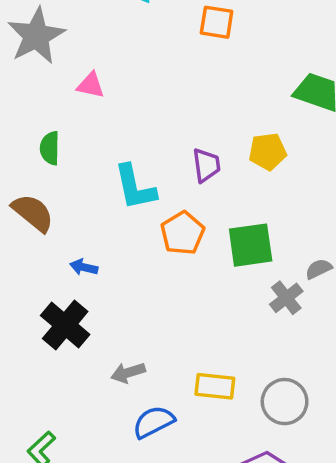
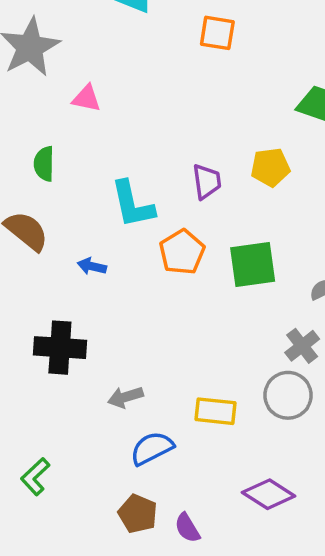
blue arrow: (84, 267) -> (92, 266), moved
gray cross: (286, 298) -> (302, 346), moved
black cross: (65, 325) -> (60, 348), turned -36
gray circle: (285, 402) -> (288, 395), moved

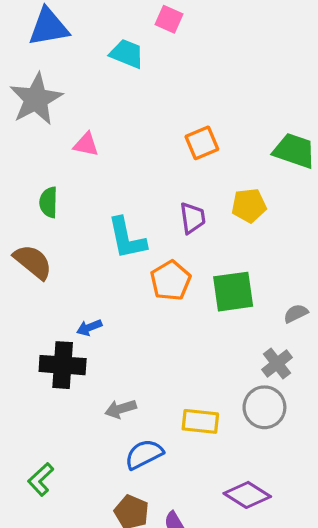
orange square: (217, 33) -> (202, 143), moved, turned -32
blue arrow: (92, 266) -> (89, 328), moved, turned -35

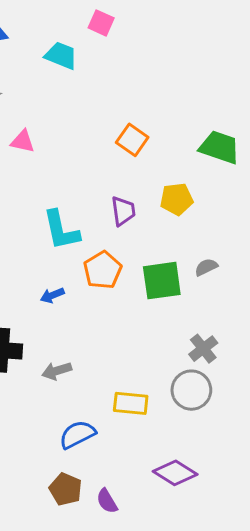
orange square: (202, 143) -> (132, 140), turned -32
gray semicircle: (296, 313) -> (206, 267), moved
blue arrow: (89, 328) -> (52, 295), moved
gray arrow: (121, 409) -> (57, 371), moved

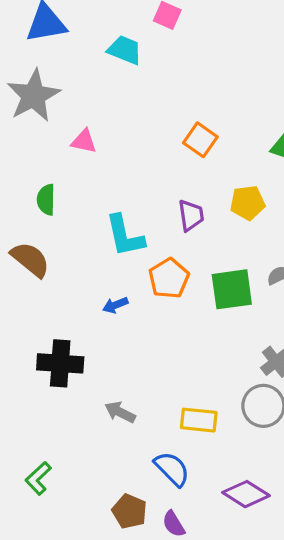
gray arrow: (57, 371) -> (120, 412), moved, turned 44
blue semicircle: (77, 434) -> (172, 469), moved, turned 72

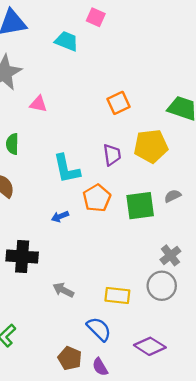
orange square: (200, 140) -> (118, 103), turned 30
yellow pentagon: (248, 203) -> (151, 146), size x1.4

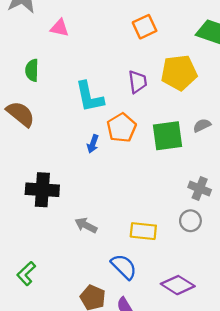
blue arrow: (60, 216) -> (93, 144), moved, turned -49
gray cross: (170, 255) -> (200, 189), turned -30
gray circle: (162, 286) -> (190, 221), size x0.7

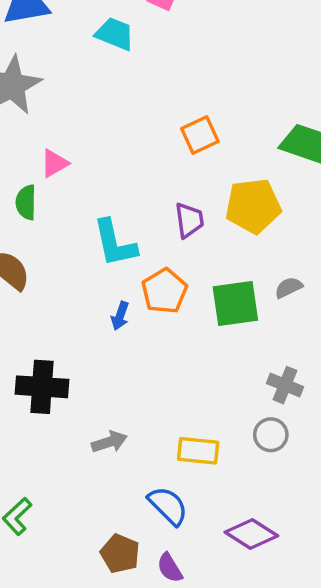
pink triangle: (60, 28) -> (54, 163), moved, turned -42
gray arrow: (86, 225) -> (109, 442), turned 135

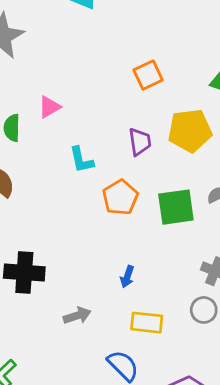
pink triangle: (54, 163) -> (49, 107), moved
cyan L-shape: (115, 243) -> (81, 160), size x0.7
blue arrow: (120, 316) -> (127, 277), moved

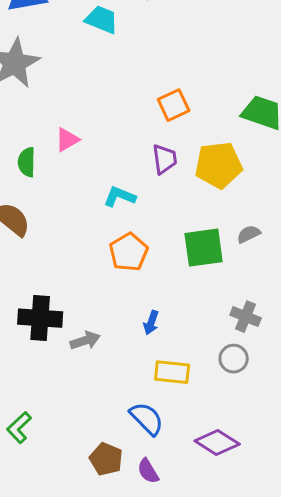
purple trapezoid: (140, 142) -> (165, 159), moved
cyan L-shape: (81, 160) -> (120, 197), moved, turned 124
orange pentagon: (120, 197) -> (129, 252), moved
gray arrow: (77, 316) -> (85, 341), moved

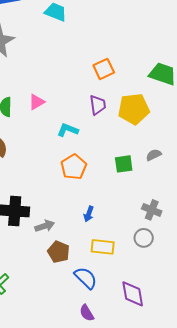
pink triangle: (67, 140) -> (37, 102), moved
green square: (204, 248) -> (124, 164), size x0.7
purple diamond: (217, 443) -> (133, 294), turned 48
brown pentagon: (106, 459) -> (59, 252), moved

